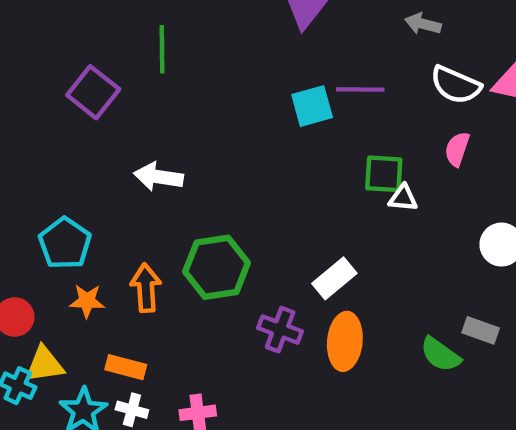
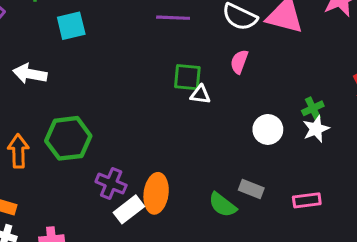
cyan square: (312, 106) -> (71, 26), moved
white rectangle: (334, 278) -> (129, 209), moved

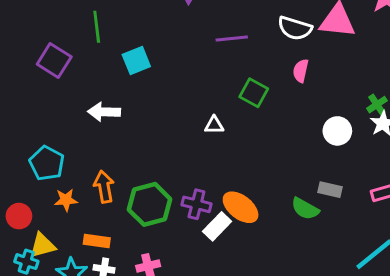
green square: (187, 77) -> (254, 93), turned 32
white triangle: (200, 95) -> (214, 125), moved
green hexagon: (68, 138) -> (150, 204), moved
orange ellipse: (156, 193) -> (241, 207), turned -51

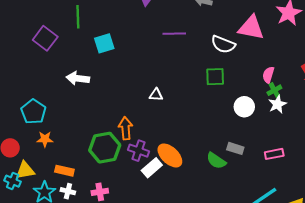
white semicircle: (295, 28) -> (223, 44), moved
pink semicircle: (301, 71) -> (268, 75), moved
green square: (254, 93) -> (215, 77), moved, turned -36
orange arrow: (104, 187) -> (126, 128), moved

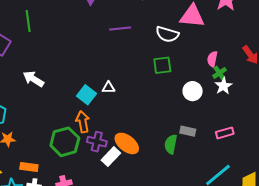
cyan square: (104, 43) -> (87, 95), moved, turned -30
white arrow: (78, 78) -> (33, 79), turned 30
green semicircle: (216, 161) -> (171, 144), turned 72

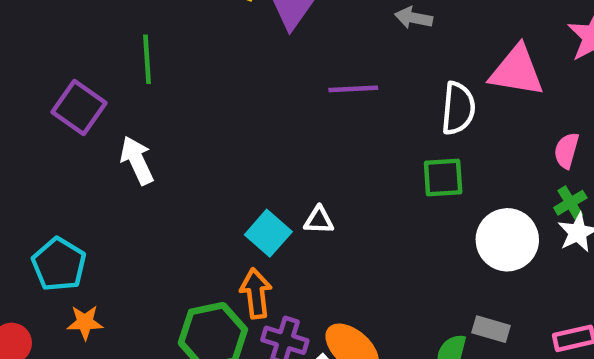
white semicircle: (167, 34) -> (458, 108), turned -105
pink semicircle: (212, 59) -> (566, 151), moved
white arrow: (33, 79) -> (137, 160), moved, turned 30
white circle: (193, 91) -> (507, 240), size x1.4

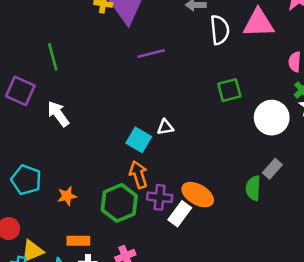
purple line: (353, 89) -> (151, 53), moved
white semicircle: (458, 108) -> (220, 30), moved
orange star: (85, 322) -> (67, 196), moved
gray rectangle: (491, 329) -> (272, 169), turned -54

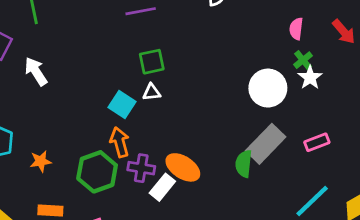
green square: (229, 90) -> (152, 62), moved
gray rectangle: (272, 169) -> (266, 144), size x1.8

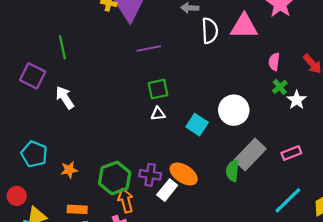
white star: (310, 78) -> (297, 100), moved
white circle: (268, 88) -> (234, 110), moved
cyan square: (122, 104) -> (197, 125), moved
orange arrow: (120, 142) -> (126, 201), moved

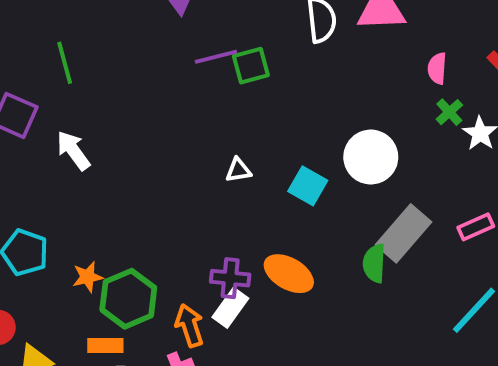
green square: (158, 89) -> (251, 66), moved
green hexagon: (115, 178) -> (128, 299), moved
white rectangle: (167, 190) -> (230, 308), moved

